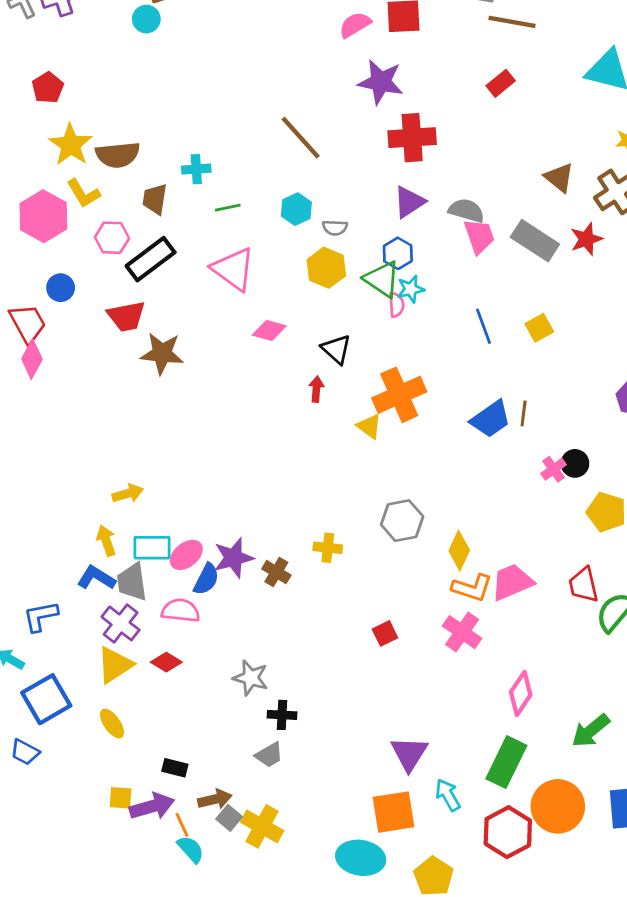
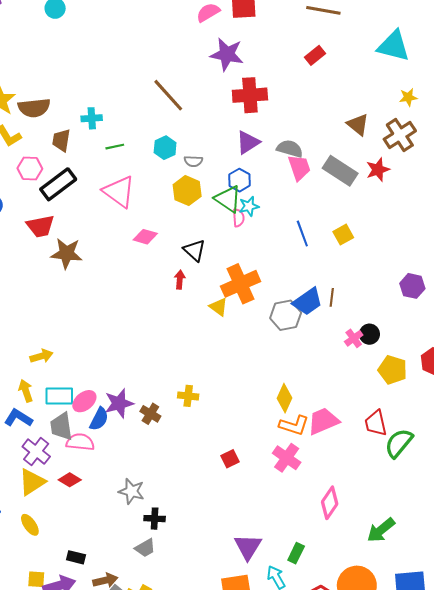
gray hexagon: (402, 521) -> (286, 315), moved
gray trapezoid: (132, 582) -> (61, 426), moved
green rectangle: (506, 762) -> (296, 553), moved, size x0.6

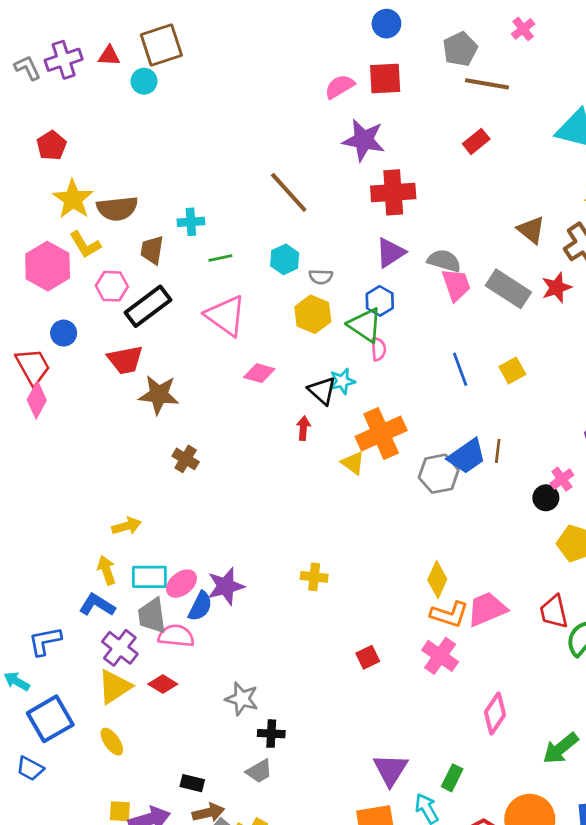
cyan star: (249, 206) -> (342, 381), moved
pink cross: (354, 338) -> (562, 479), moved
brown cross: (150, 414) -> (186, 459), moved
black rectangle: (76, 557) -> (192, 783), moved

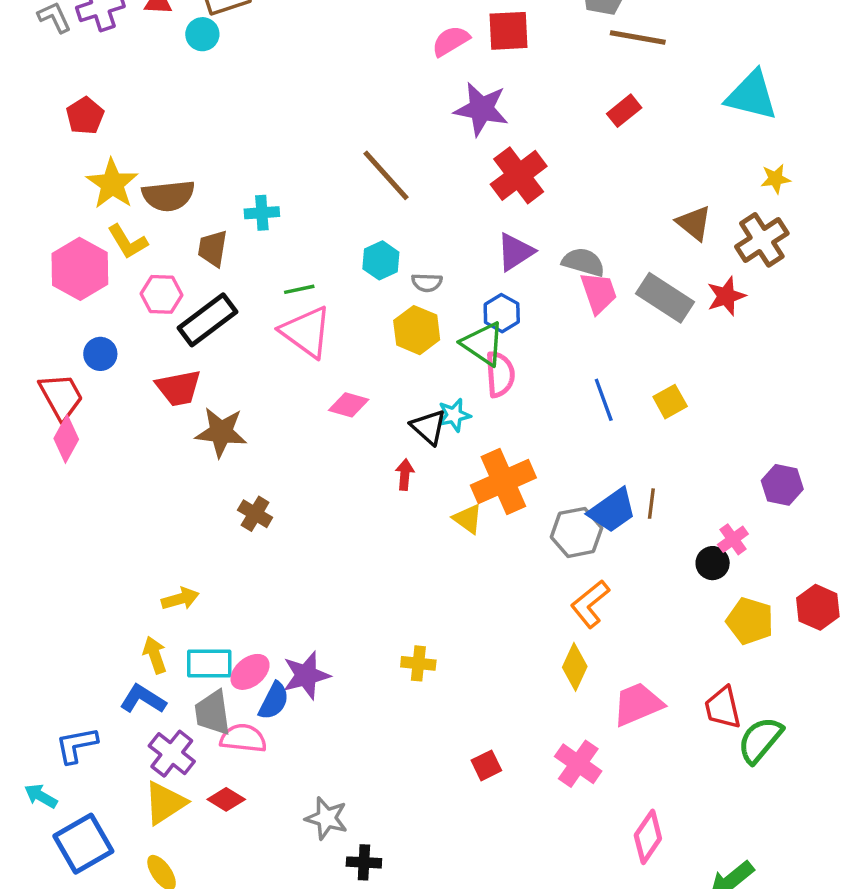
red cross: (393, 192) -> (519, 175), turned -33
green line: (220, 258) -> (299, 289), moved
pink semicircle: (378, 349) -> (500, 374), size x1.5
orange L-shape: (449, 614) -> (590, 604), moved, turned 123

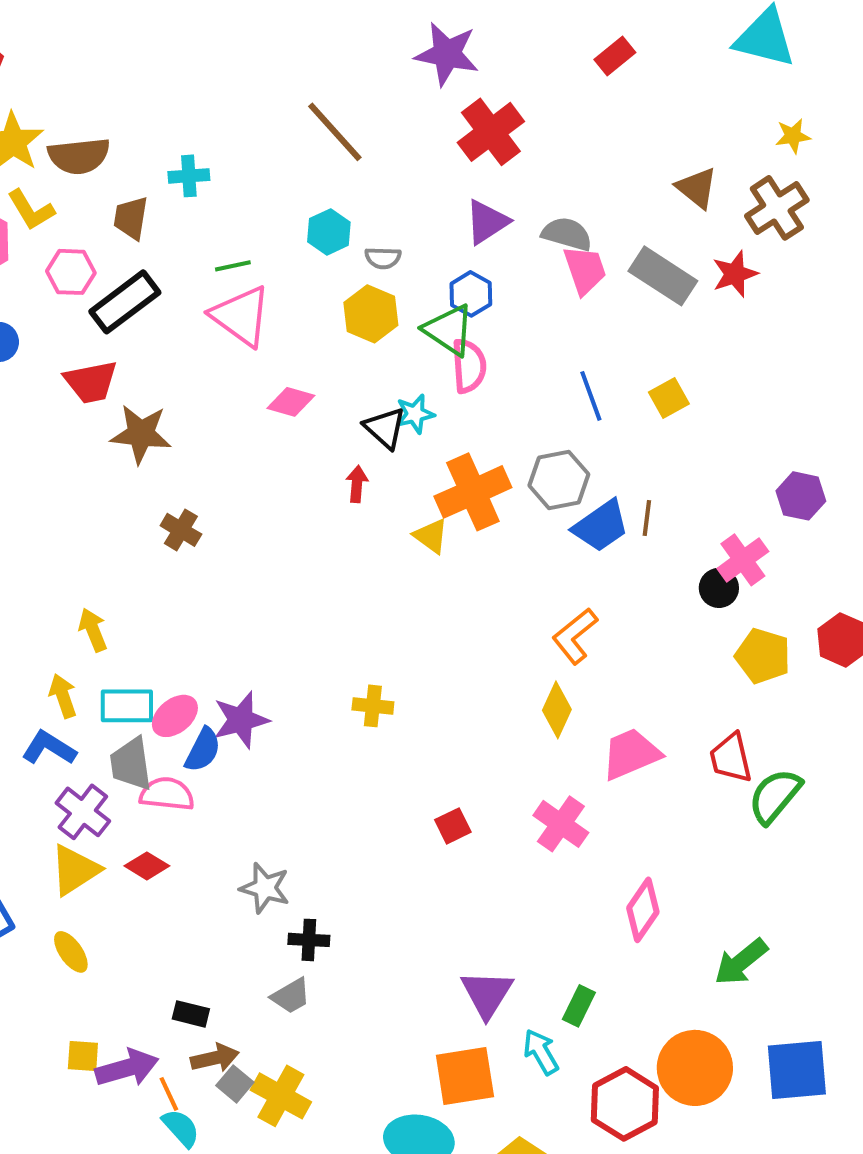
gray hexagon: (577, 532) -> (559, 480), moved
pink cross: (733, 539) -> (743, 560), size x1.4
yellow arrow: (180, 599) -> (93, 630), turned -96

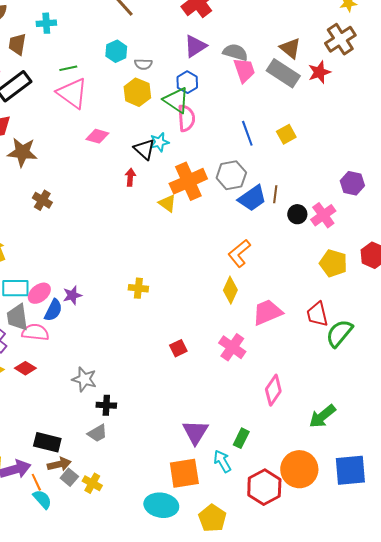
brown triangle: (697, 188) -> (290, 48), moved
black circle: (719, 588) -> (297, 214), moved
purple star: (241, 720) -> (72, 295), size x0.7
black rectangle: (191, 1014) -> (47, 442), size x1.5
yellow cross: (281, 1096) -> (92, 483), size x0.7

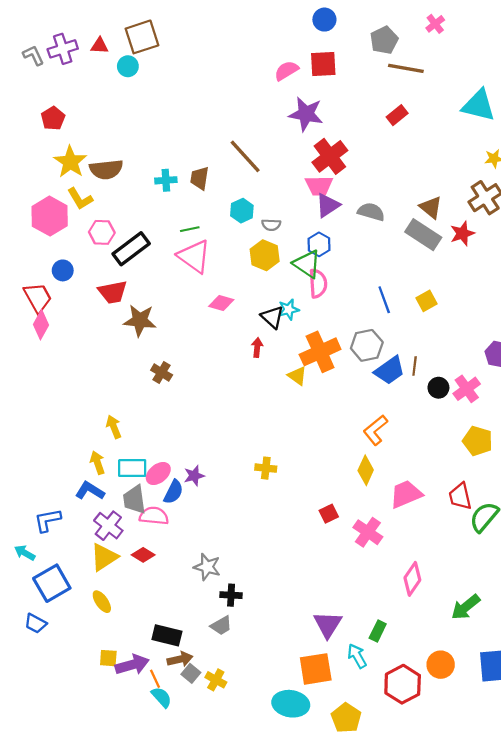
brown trapezoid: (17, 44) -> (200, 178), moved
pink trapezoid: (244, 70) -> (319, 186), moved, turned 108
red square: (178, 348) -> (329, 514), moved
orange circle: (299, 469) -> (441, 665), size x0.7

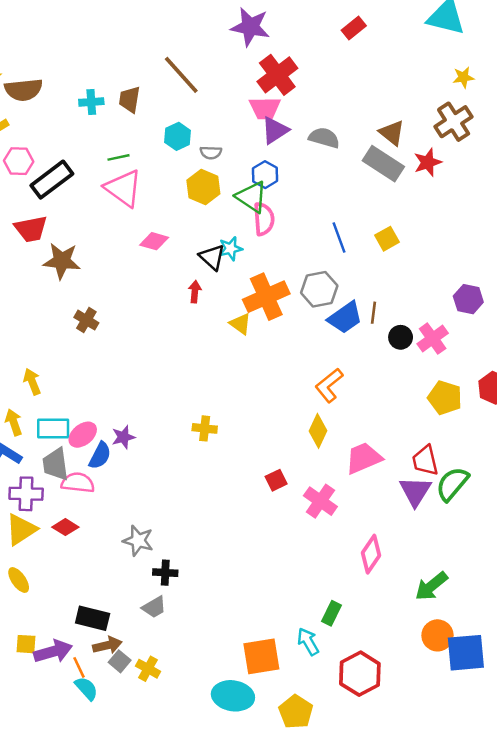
purple cross: (108, 526) -> (26, 494), turned -36
purple triangle: (328, 624) -> (415, 491), moved
orange circle: (441, 665) -> (438, 635), moved

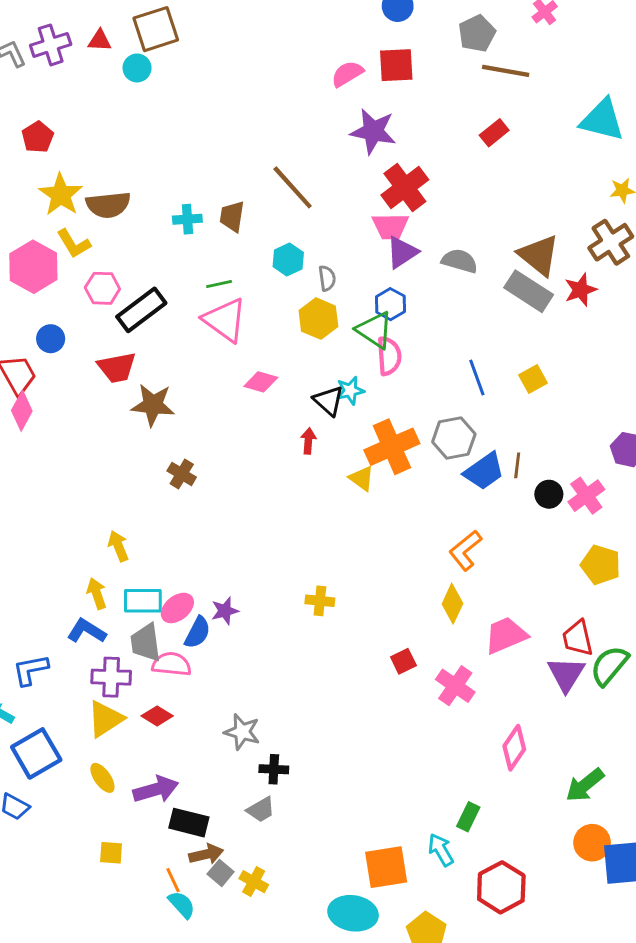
brown triangle: (392, 133) -> (539, 255), size x1.4
gray semicircle: (211, 152) -> (327, 278), turned -100
purple arrow: (53, 651) -> (156, 789), moved

